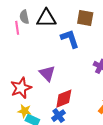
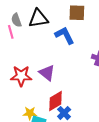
red star: (21, 88) -> (21, 76), moved, turned 30
red diamond: (64, 99) -> (55, 101), moved

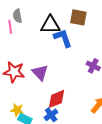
black triangle: (38, 18) -> (50, 25), moved
red diamond: (55, 101) -> (56, 99), moved

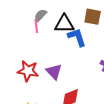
gray semicircle: (17, 16) -> (41, 15), moved, turned 56
pink line: (10, 27) -> (36, 26), moved

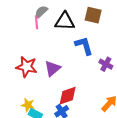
blue L-shape: (77, 37) -> (84, 46), moved
purple triangle: (54, 72) -> (52, 69), turned 30

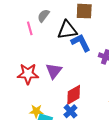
gray semicircle: (41, 12) -> (43, 16), moved
black triangle: (65, 21) -> (67, 30), moved

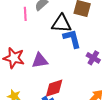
purple triangle: (54, 71) -> (40, 61), turned 30

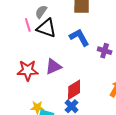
black triangle: (62, 24) -> (47, 28), moved, turned 30

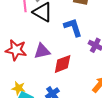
red diamond: (74, 90) -> (63, 64), moved

